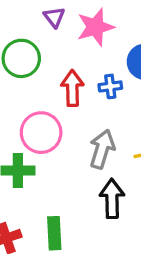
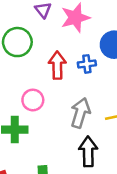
pink circle: (41, 133) -> (33, 100), size x0.7

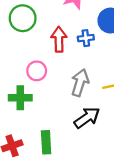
black arrow: (88, 152) -> (87, 118), turned 56

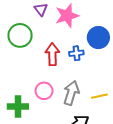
pink circle: (37, 71) -> (44, 91), moved

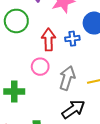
pink circle: (44, 91) -> (40, 67), moved

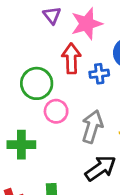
green circle: (16, 21) -> (37, 83), moved
red arrow: (48, 40) -> (71, 58), moved

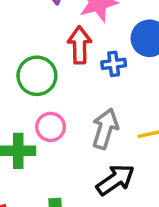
pink circle: (56, 111) -> (51, 127), moved

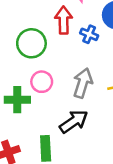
blue cross: (114, 64) -> (89, 34), turned 30
black arrow: (115, 180) -> (74, 121), moved

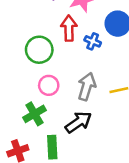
green cross: (17, 100) -> (34, 114), moved, turned -30

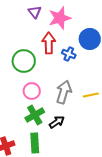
green cross: (34, 114) -> (35, 115), moved
black arrow: (78, 122) -> (57, 122), size x0.7

